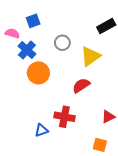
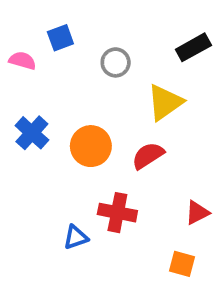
gray circle: (62, 43) -> (116, 62), moved
blue cross: (27, 50) -> (32, 133), moved
orange circle: (38, 73) -> (91, 146), moved

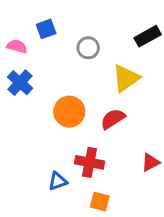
blue cross: (32, 133) -> (20, 83), moved
orange square: (182, 264) -> (100, 202), moved

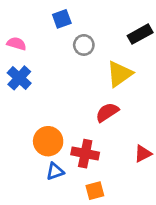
blue square: (46, 29) -> (62, 19), moved
orange circle: (69, 112) -> (48, 141), moved
orange square: (100, 202) -> (95, 191), turned -30

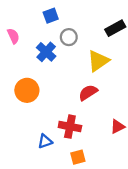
pink semicircle: (16, 44) -> (13, 36), turned 49
blue cross: (19, 78) -> (46, 52), moved
orange circle: (48, 141) -> (27, 90), moved

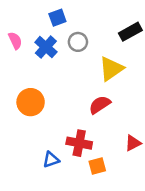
blue cross: (46, 52) -> (46, 47), moved
orange square: (78, 157) -> (97, 166), moved

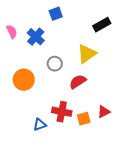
blue square: (57, 18) -> (56, 14), moved
gray circle: (78, 42) -> (55, 64), moved
orange square: (97, 166) -> (84, 119), moved

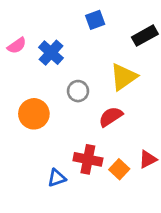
blue square: (56, 14) -> (95, 20), moved
pink semicircle: (12, 32) -> (17, 46), turned 80
orange square: (84, 119) -> (119, 169), turned -32

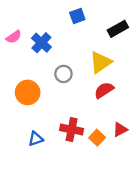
red semicircle: (111, 117) -> (104, 90), moved
blue triangle: (57, 178) -> (36, 139), moved

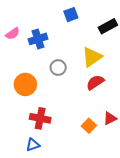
blue cross: (41, 43) -> (38, 39), turned 30
red cross: (72, 130) -> (40, 118), moved
blue triangle: (36, 139) -> (33, 145), moved

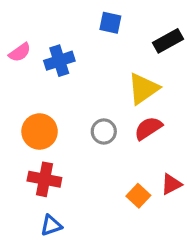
blue square: (71, 15) -> (110, 23), turned 32
gray circle: (58, 68) -> (104, 131), moved
red cross: (40, 118) -> (44, 179), moved

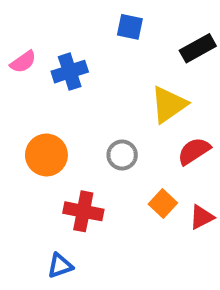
red semicircle: (148, 128) -> (194, 151), moved
red cross: (44, 179) -> (83, 211), moved
orange square: (138, 196) -> (163, 204), moved

